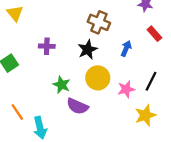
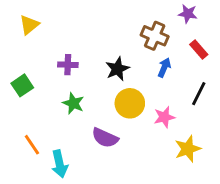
yellow triangle: (15, 13) -> (29, 25), turned 30
brown cross: (99, 22) -> (155, 36), moved
black line: (151, 81) -> (199, 94), moved
green star: (61, 85) -> (73, 103), moved

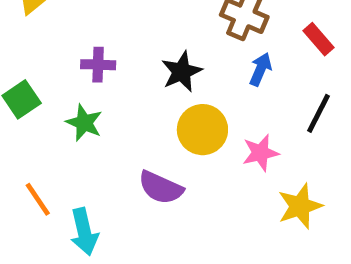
green star: (73, 103) -> (84, 123), moved

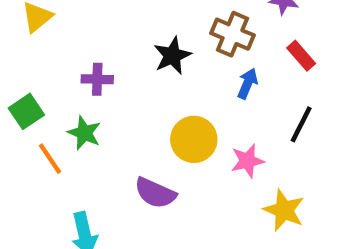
black star: (182, 72) -> (172, 56), moved
orange line: (38, 199) -> (50, 159), moved
yellow star: (300, 206) -> (284, 210), turned -30

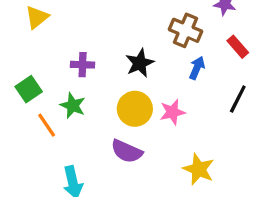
black star: (172, 56) -> (140, 63), moved
yellow circle: (194, 139) -> (135, 109), moved
pink star: (247, 161) -> (172, 112), moved
yellow star: (284, 210) -> (199, 169), moved

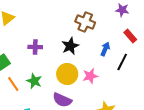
brown cross: (185, 30) -> (85, 22), moved
black line: (238, 99) -> (122, 62), moved
green star: (73, 106) -> (34, 81), moved

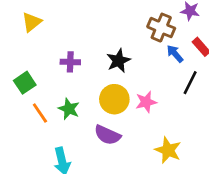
brown cross: (85, 22) -> (161, 28), moved
blue arrow: (105, 49) -> (175, 54), moved, turned -64

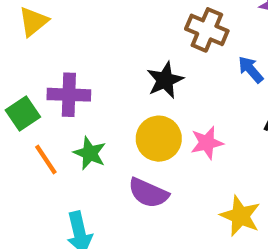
brown cross: (161, 28) -> (207, 30), moved
purple cross: (70, 62) -> (69, 95), moved, size x1.4

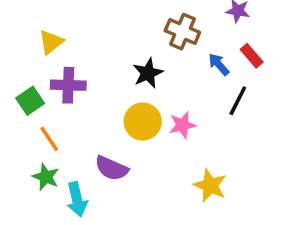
yellow triangle: (33, 22) -> (51, 42), moved
green star: (90, 153) -> (46, 177), moved
purple semicircle: (148, 193) -> (112, 168), moved

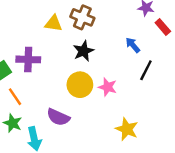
brown cross: (182, 32) -> (82, 17), moved
yellow triangle: (51, 42) -> (53, 23), moved, turned 48
red rectangle: (252, 56) -> (163, 27), moved
pink star: (182, 125) -> (108, 87), turned 30

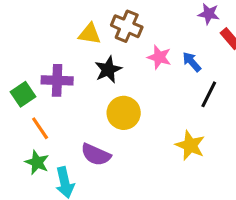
black star: (83, 51) -> (108, 70), moved
pink star: (108, 87) -> (159, 57), moved
yellow star: (127, 129) -> (190, 145), moved

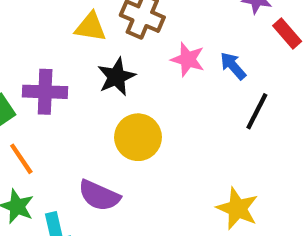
yellow star: (190, 145) -> (237, 209), moved

